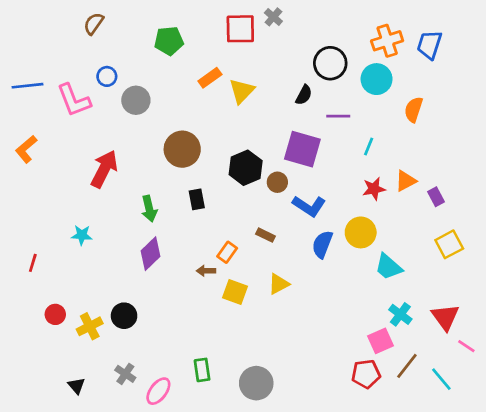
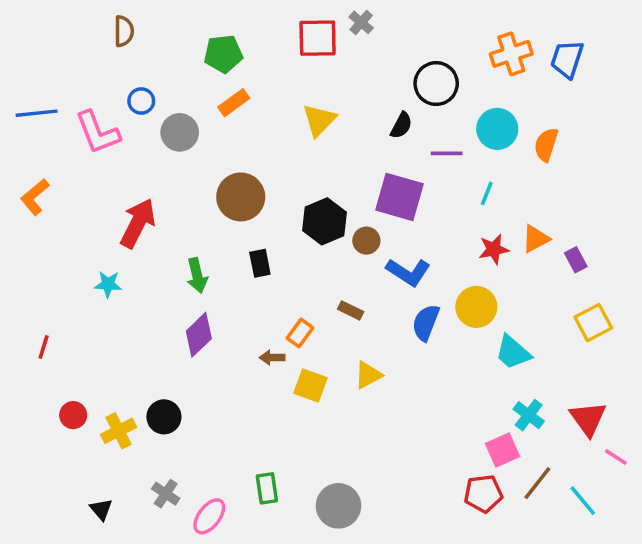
brown semicircle: (94, 24) -> (124, 31), turned 145
orange rectangle: (210, 78) -> (234, 103), moved
cyan circle: (377, 79) -> (497, 129), moved
cyan star: (82, 235) -> (108, 284), moved

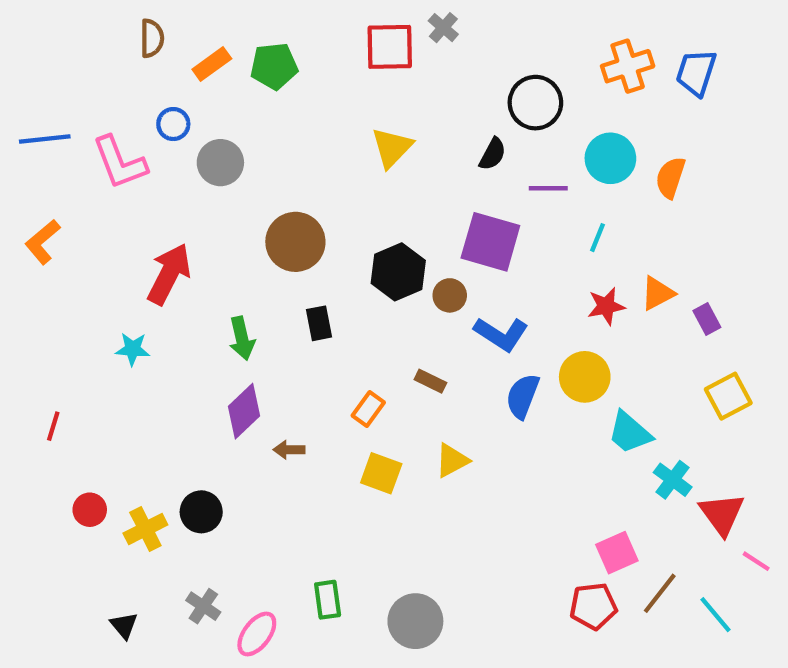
orange rectangle: (234, 103) -> (212, 64), moved
brown arrow: (272, 358) -> (289, 450), moved
cyan cross: (529, 415) -> (673, 480), moved

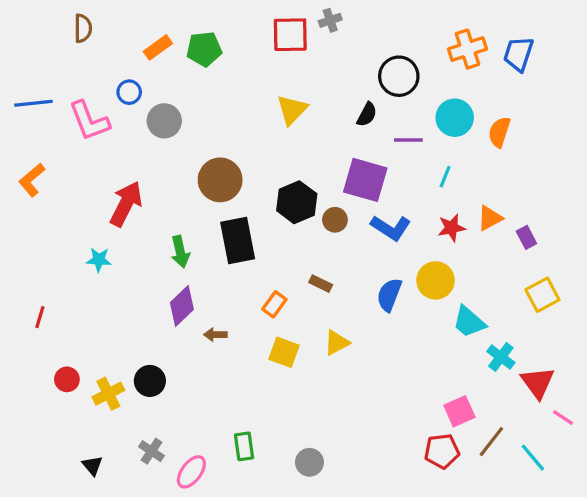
gray cross: (443, 28) -> (330, 20), turned 30
brown semicircle: (152, 38) -> (83, 28), moved
black rectangle: (319, 323) -> (238, 241), size x1.8
blue L-shape: (501, 334) -> (391, 228), moved
gray circle: (415, 621) -> (309, 462), size x0.7

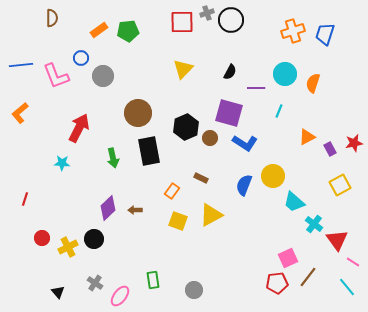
black circle: (399, 76) -> (231, 20), moved
red star: (451, 228) -> (354, 143), moved
purple diamond: (182, 306) -> (108, 208), moved
yellow triangle: (337, 343) -> (211, 215), size x1.4
cyan line: (533, 458) -> (347, 287), moved

